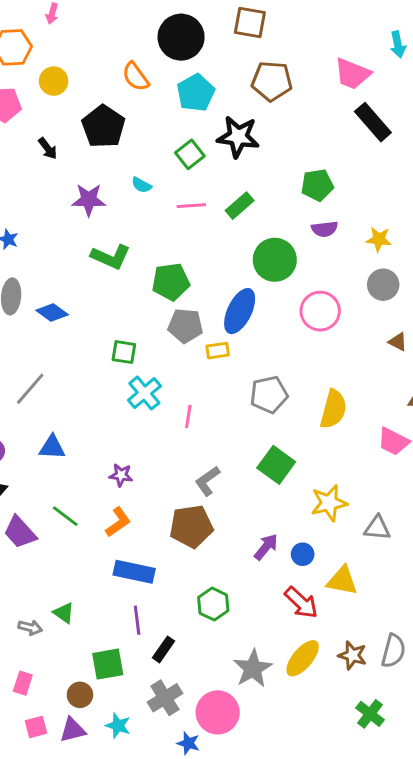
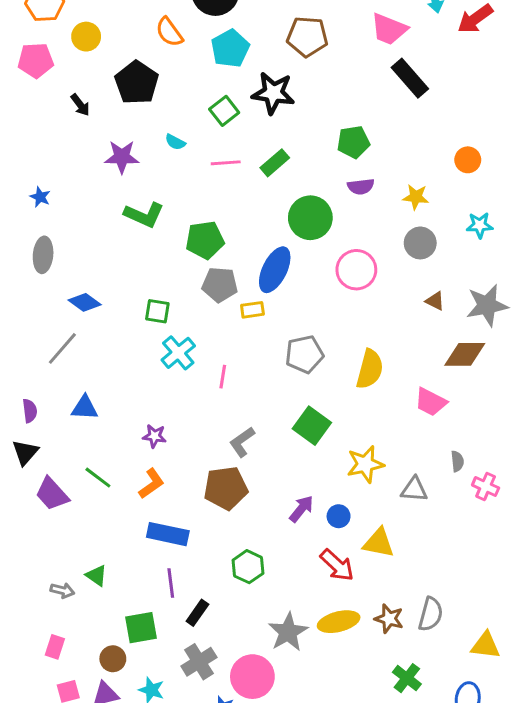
blue diamond: (52, 313) -> (85, 302), moved
yellow ellipse: (303, 658) -> (339, 622), turned 36

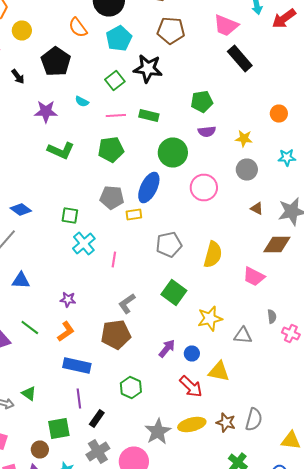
green rectangle: (275, 163) -> (149, 116), turned 54
green pentagon: (205, 240) -> (111, 150), moved

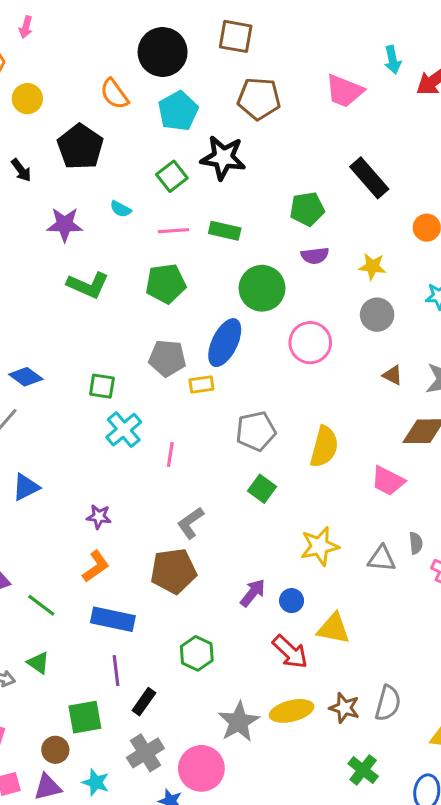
black rectangle: (240, 58) -> (369, 178), moved
blue triangle: (21, 280) -> (26, 487), turned -30
green square: (174, 292) -> (262, 489), moved, size x0.7
green line: (30, 328) -> (41, 605), moved
gray triangle: (243, 336) -> (382, 559), moved

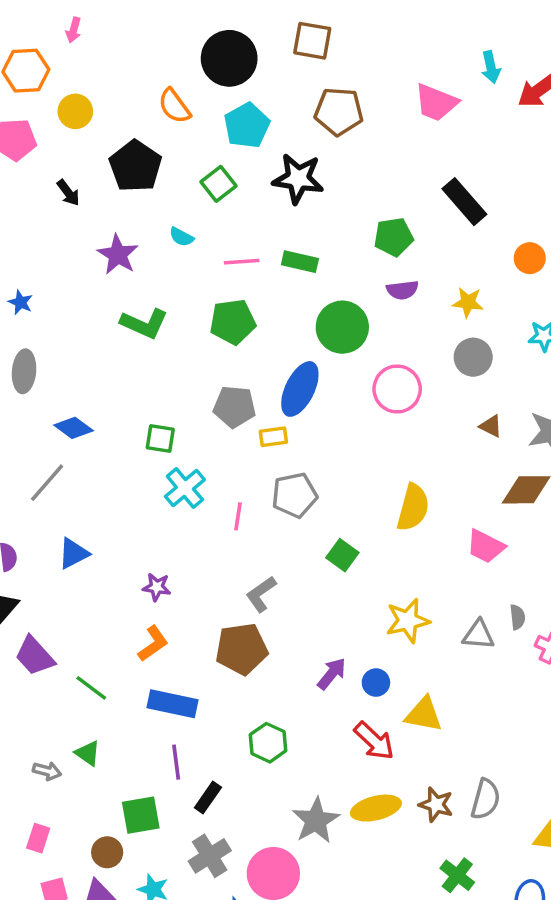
green square: (172, 176) -> (219, 184), moved
purple star: (65, 224) -> (118, 255), turned 30
gray pentagon: (256, 431) -> (295, 495), moved

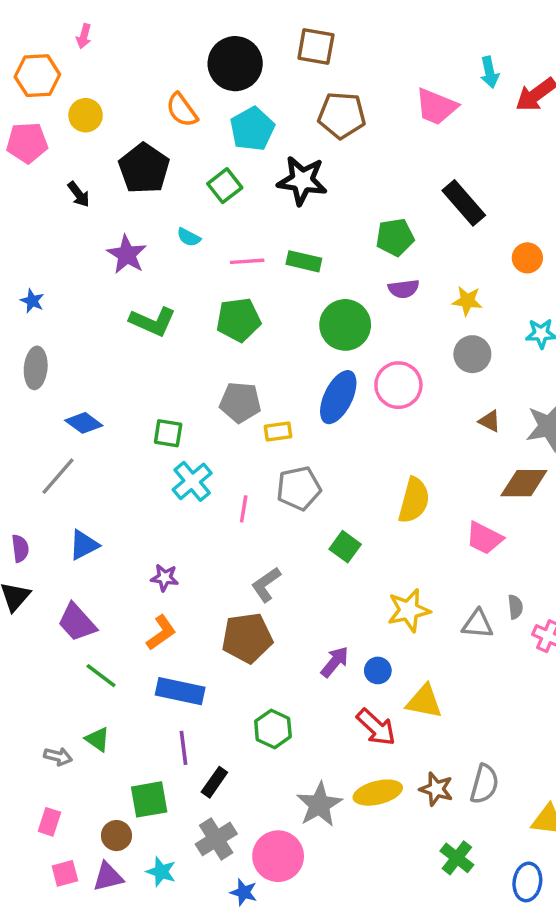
blue ellipse: (300, 389) -> (338, 397), moved
purple trapezoid: (35, 656) -> (77, 622), moved

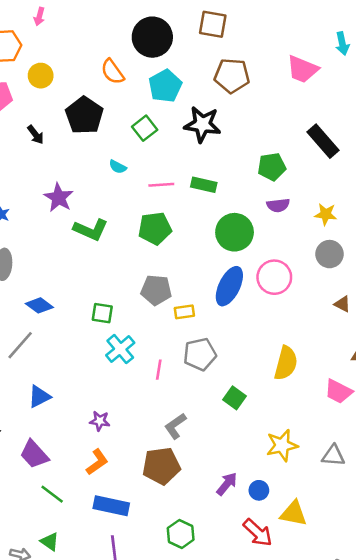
purple star: (127, 254) -> (59, 198), moved

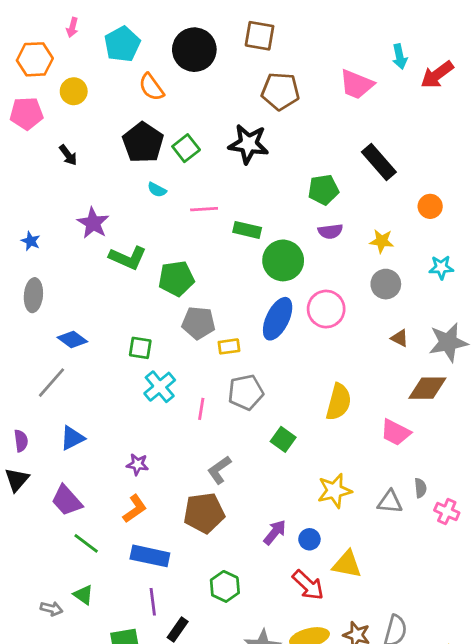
cyan pentagon: (165, 86) -> (122, 44), moved
black pentagon: (84, 115) -> (143, 143), moved
green rectangle: (204, 185) -> (247, 230), moved
green pentagon: (155, 228) -> (176, 279), moved

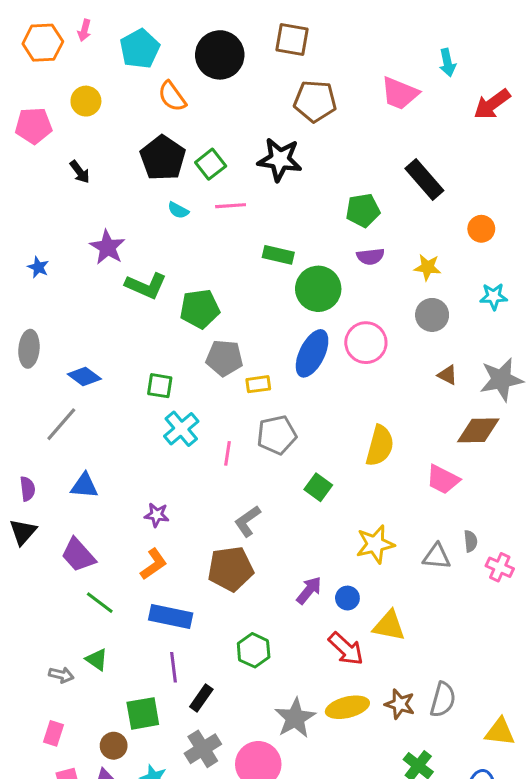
orange hexagon: (35, 59) -> (43, 43), moved
red arrow: (437, 75) -> (492, 104), moved
pink line: (204, 209) -> (231, 206), moved
gray ellipse: (33, 295) -> (29, 349), moved
blue triangle: (72, 438) -> (84, 486), turned 32

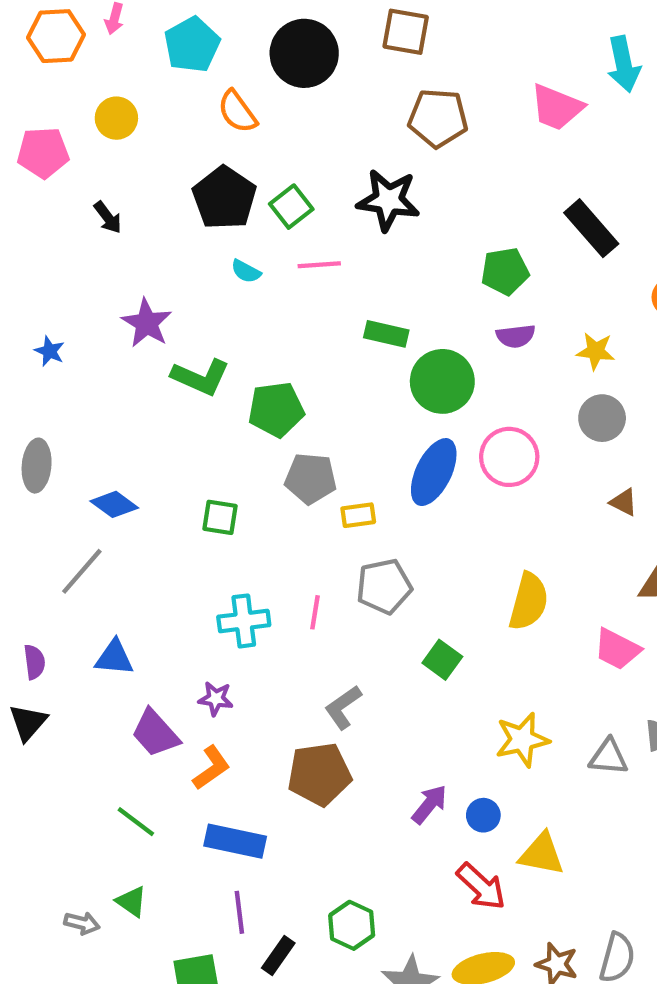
cyan arrow: (447, 63) -> (624, 64), size x1.4
cyan cross: (181, 429) -> (244, 621), moved, turned 33
purple trapezoid: (78, 555) -> (155, 733), moved
green hexagon: (254, 650) -> (352, 925), moved

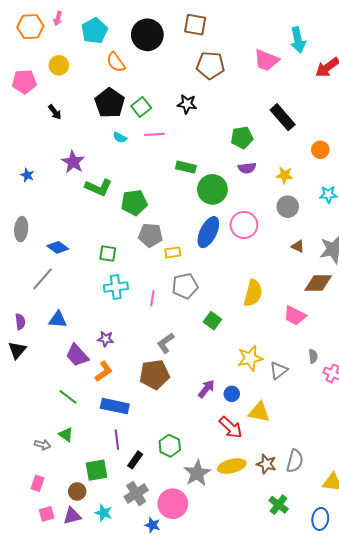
black star: (388, 200) -> (187, 104), size x0.7
cyan cross: (244, 621) -> (116, 287), moved
gray triangle: (609, 757) -> (279, 370), moved, turned -42

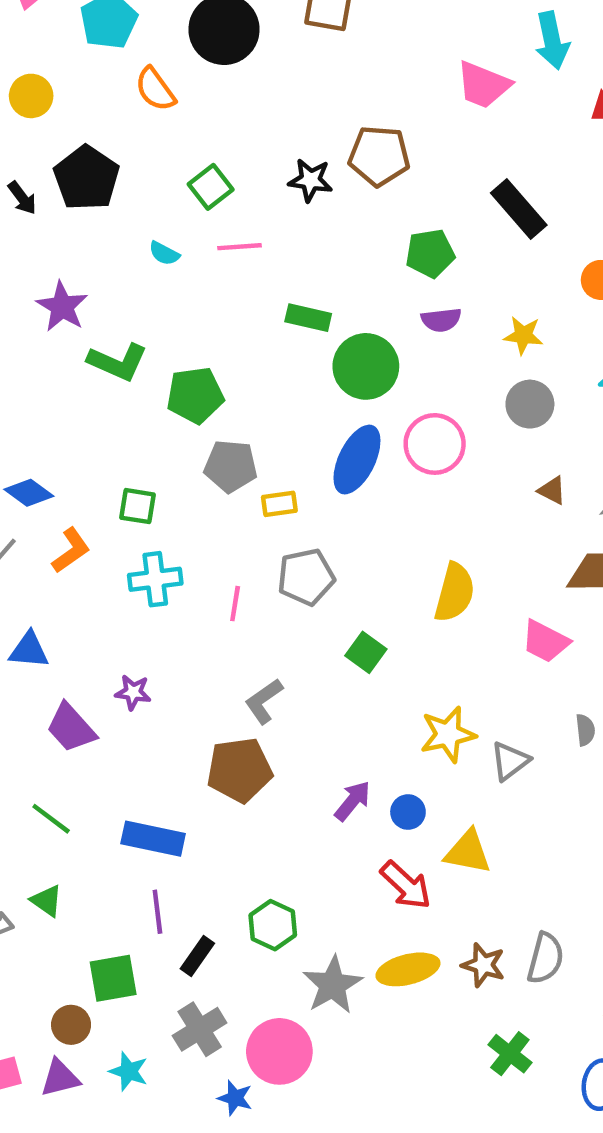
brown pentagon: (210, 65) -> (379, 156), moved
black pentagon: (110, 103) -> (87, 178), moved
orange L-shape: (104, 371) -> (71, 550), moved

